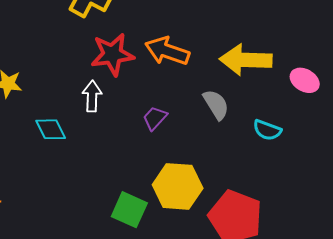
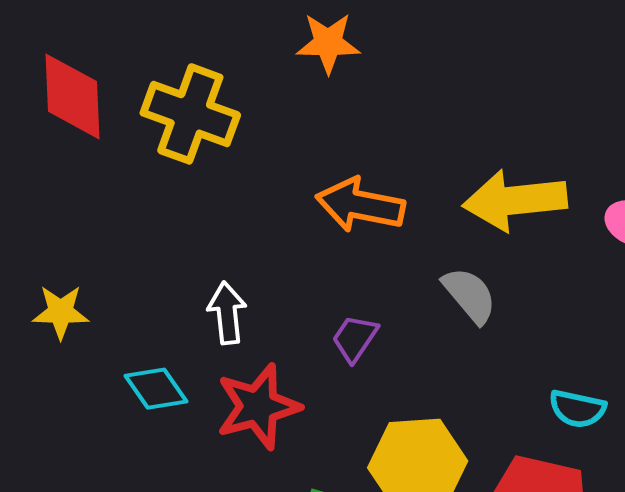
red star: (112, 54) -> (258, 407), moved
cyan semicircle: (267, 130) -> (577, 409), moved

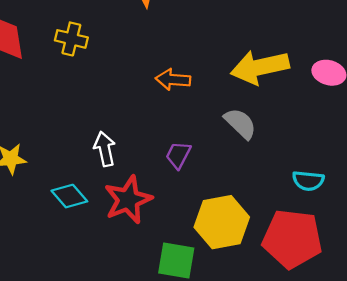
yellow cross: (190, 114) -> (71, 39), size x0.6
orange arrow: (360, 205) -> (173, 80), size x0.7

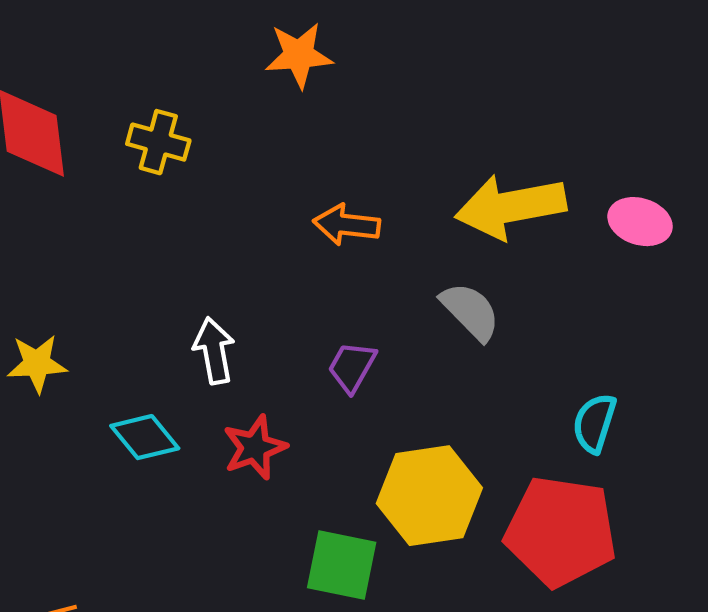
cyan semicircle: (308, 181) -> (594, 423), turned 100
red star: (128, 200) -> (255, 447), size x0.7

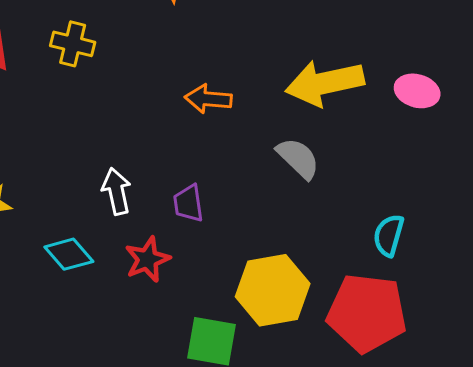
purple trapezoid: (352, 367) -> (188, 203), moved, turned -36

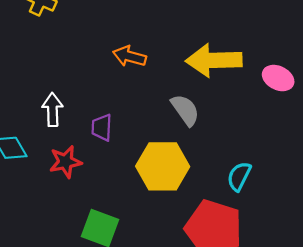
yellow hexagon: (273, 290) -> (163, 166), moved

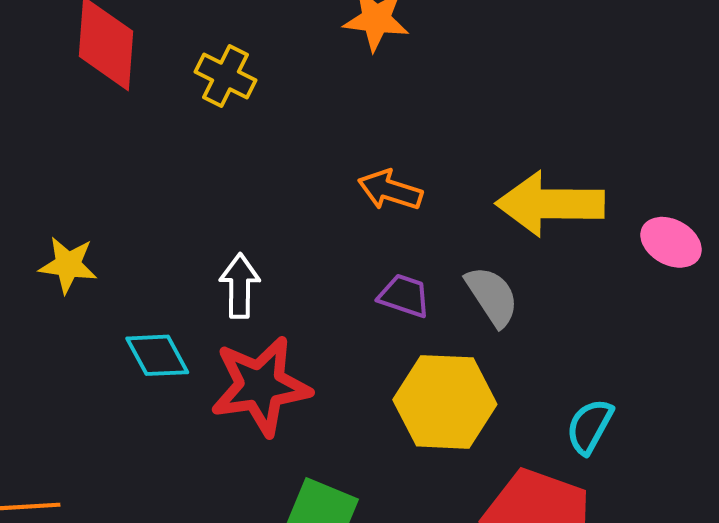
purple trapezoid: (102, 127) -> (404, 296), moved, turned 104
red star: (65, 162) -> (260, 386), size x1.6

